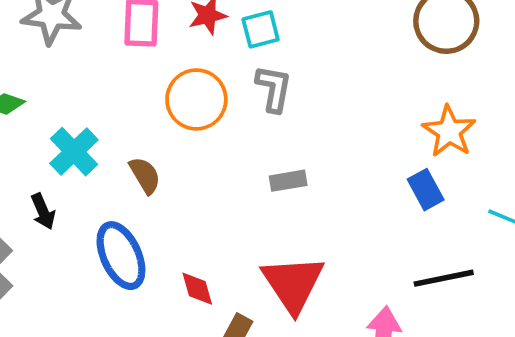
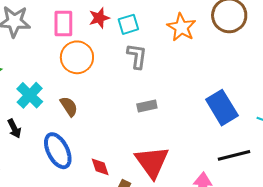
orange circle: (196, 99) -> (77, 57), moved
orange star: (449, 131) -> (181, 27), moved
blue rectangle: (426, 190) -> (222, 108), size x1.6

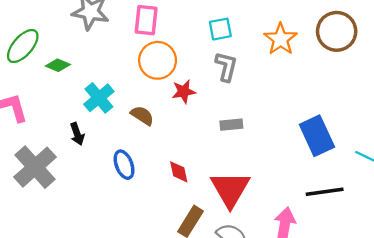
red star: (99, 18) -> (184, 92), moved
brown semicircle: (69, 106) -> (142, 116), turned -30
blue ellipse: (58, 151) -> (124, 165), size x0.7
red diamond: (100, 167) -> (179, 172), moved

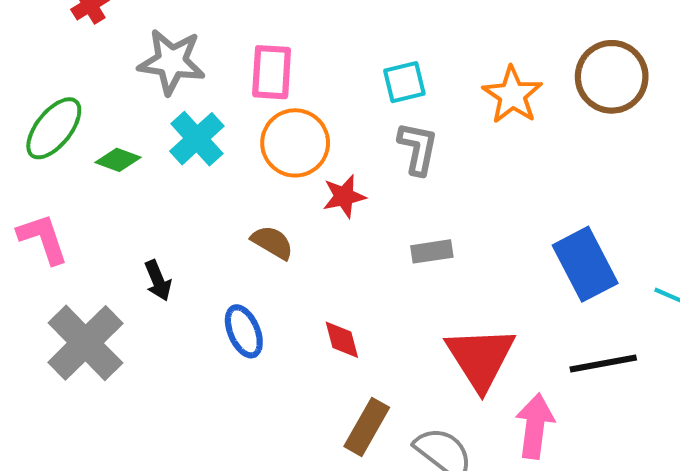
cyan cross: (99, 98) -> (197, 139), moved
red triangle: (230, 189) -> (480, 358), moved

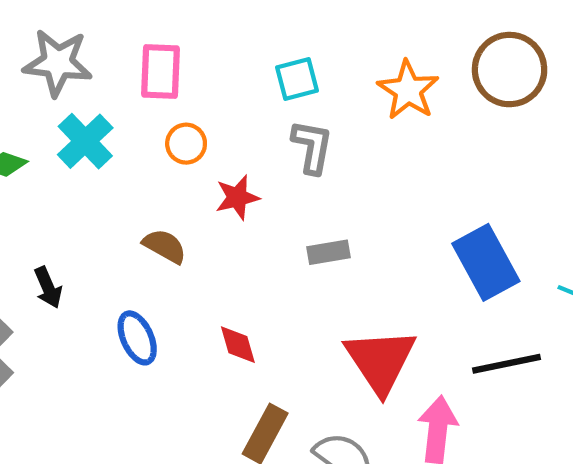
orange circle: (295, 143) -> (186, 144), size x0.6

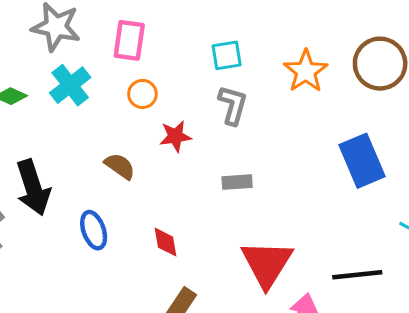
blue rectangle: (486, 262) -> (362, 161), moved
black arrow: (48, 287) -> (33, 188), size x1.8

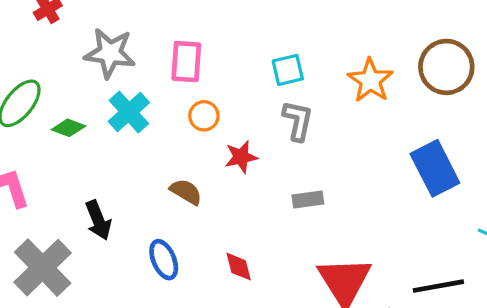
black arrow: (33, 188) -> (98, 220), size x0.7

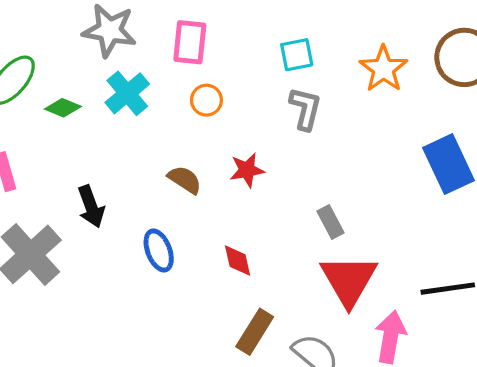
red star: (241, 157) -> (247, 170), moved
gray rectangle: (308, 199) -> (331, 222), moved, turned 68

